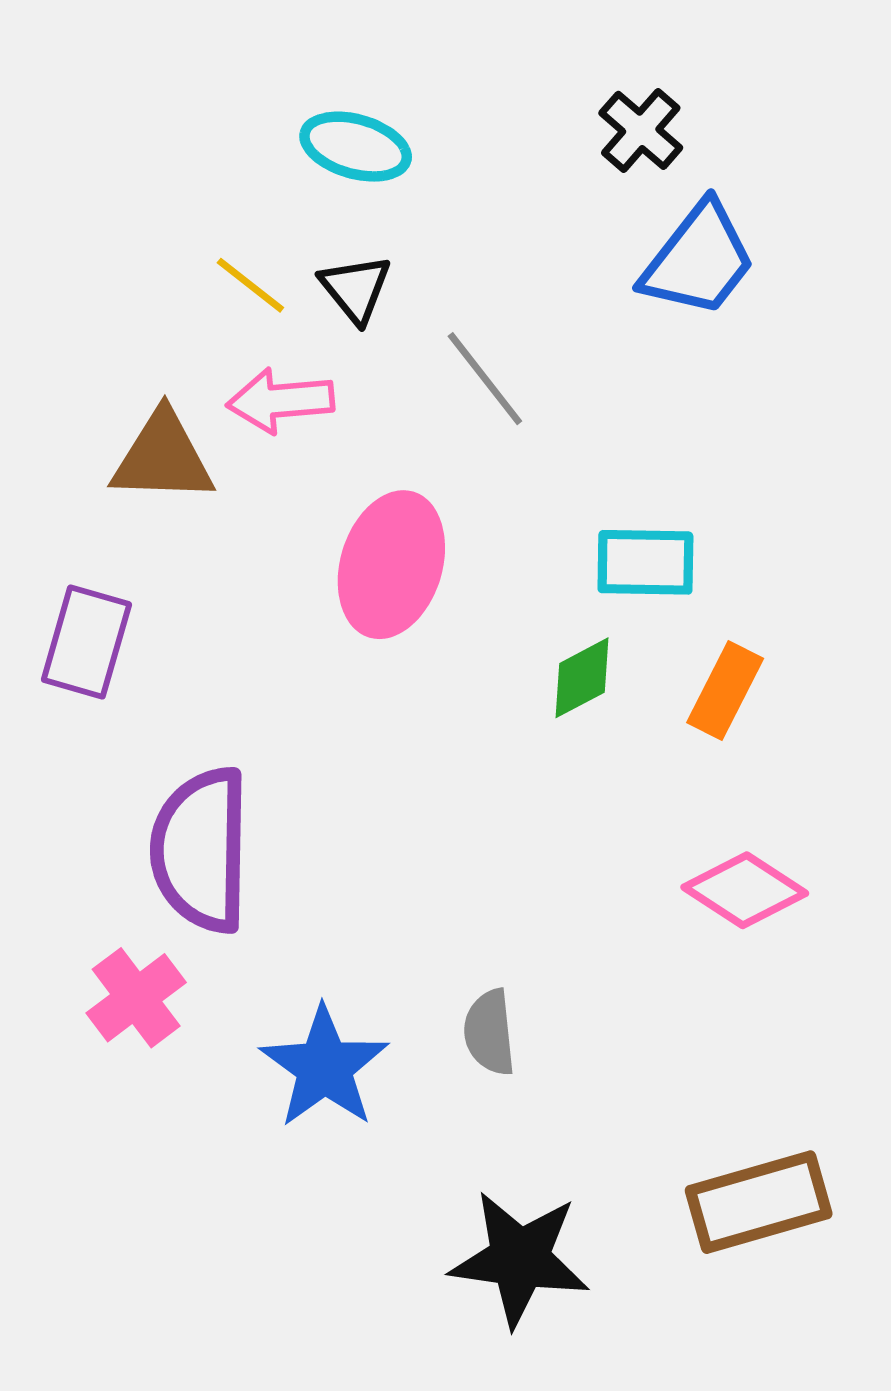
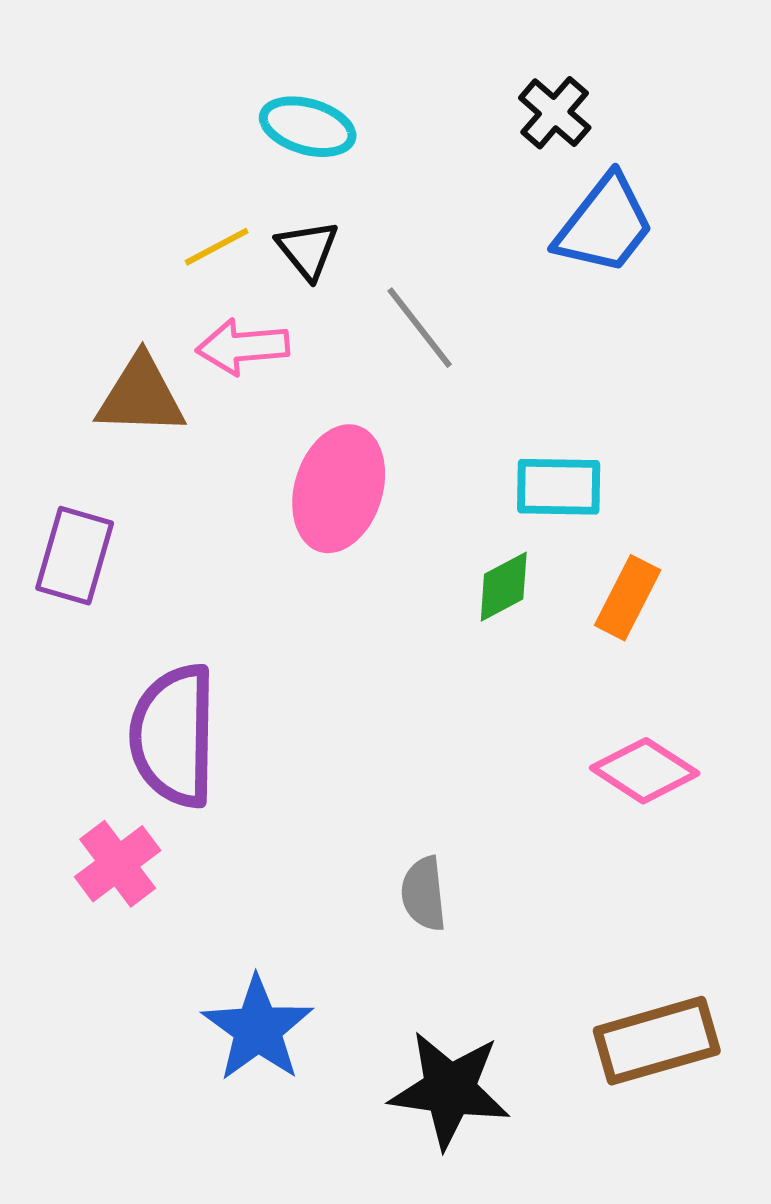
yellow line: (250, 285) -> (217, 247), turned -66
blue star: (324, 1067) -> (258, 1029), moved

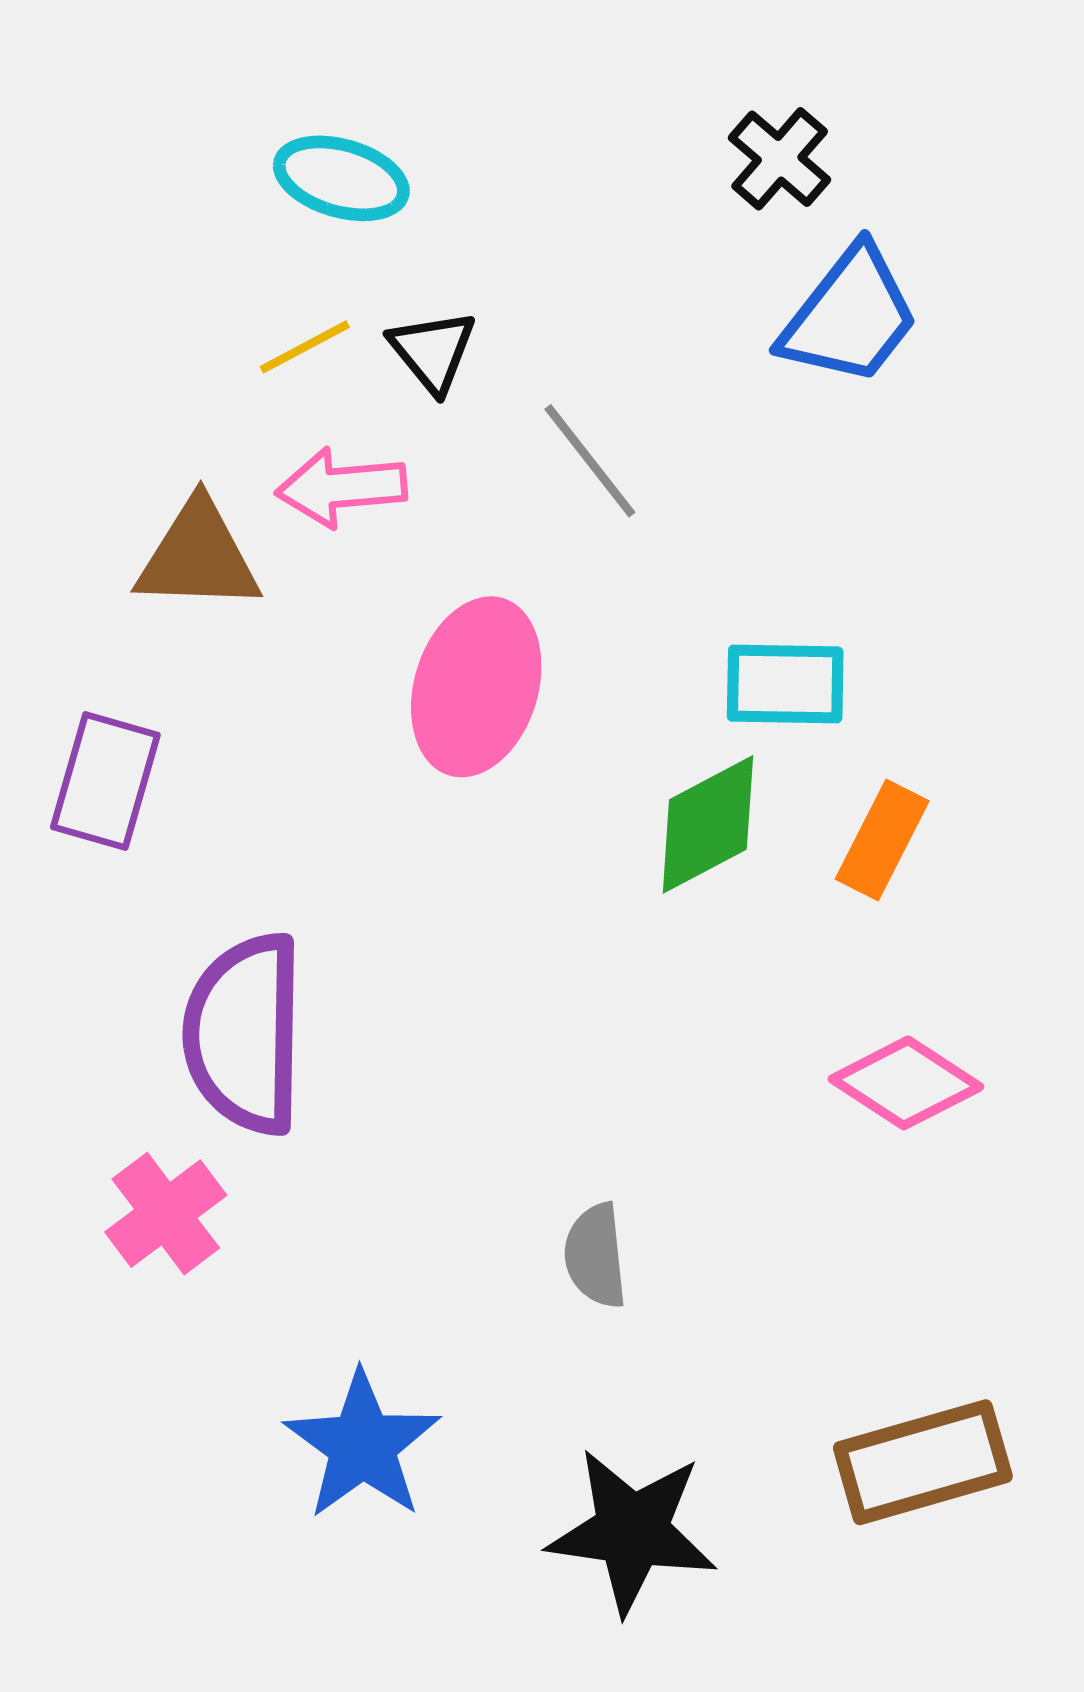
cyan ellipse: (308, 127) -> (341, 178), moved
green diamond: (504, 587) -> (708, 824), size x1.4

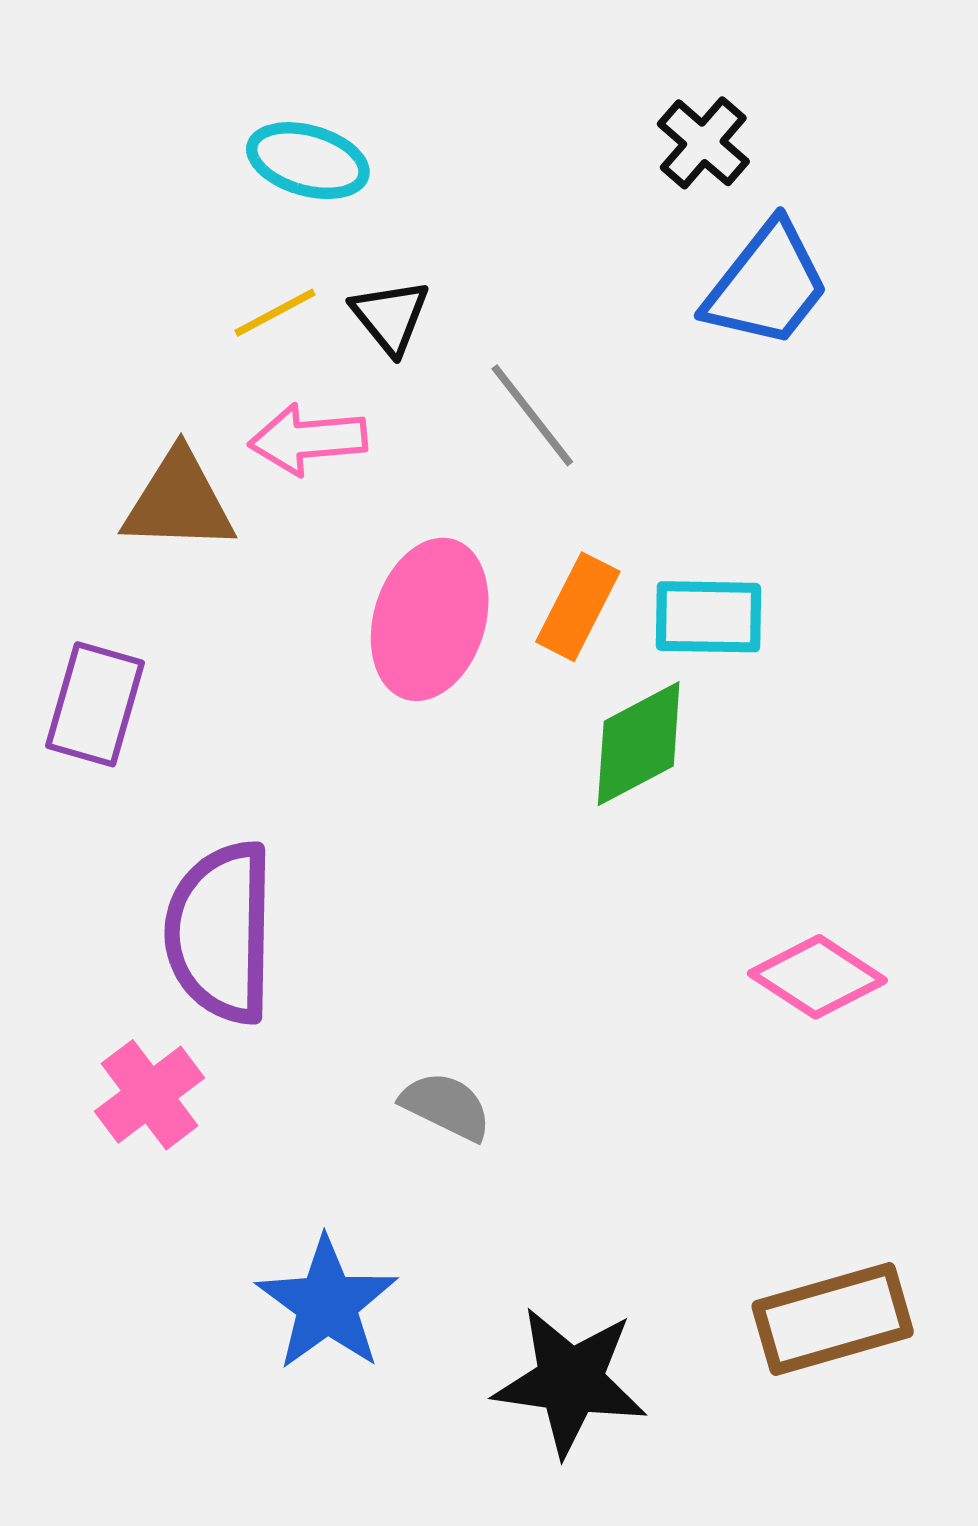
orange rectangle: (882, 840) -> (578, 607), moved
gray semicircle: (596, 1256) -> (446, 1106), moved, turned 122

